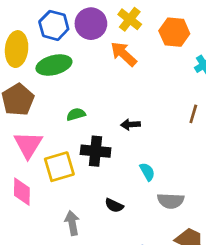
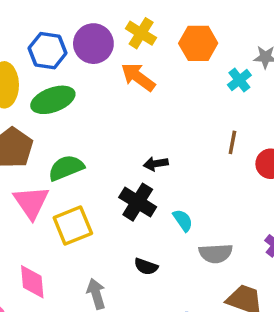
green semicircle: (76, 114) -> (66, 168), moved, size x1.5
black cross: (96, 151) -> (138, 202), moved, turned 32
pink diamond: (22, 192) -> (32, 282), moved

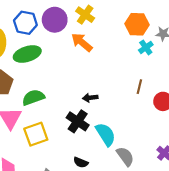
orange hexagon: (198, 43) -> (137, 24), moved
cyan semicircle: (183, 220) -> (106, 134), size x1.6
gray semicircle: (216, 253) -> (125, 156), turned -126

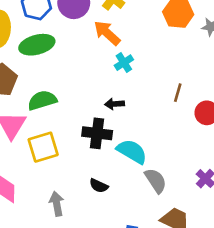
cyan cross: (146, 47) -> (124, 63), moved
black cross: (78, 121) -> (97, 133), turned -30
cyan semicircle: (106, 134) -> (132, 151), turned -30

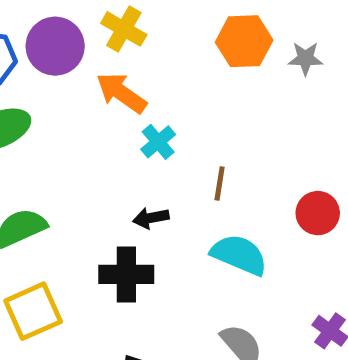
brown line: (178, 93) -> (220, 184), moved
cyan semicircle: (132, 151) -> (239, 255), moved

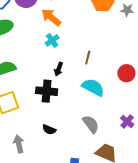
cyan cross: (158, 142) -> (52, 40), moved
black arrow: (151, 218) -> (59, 69), turned -64

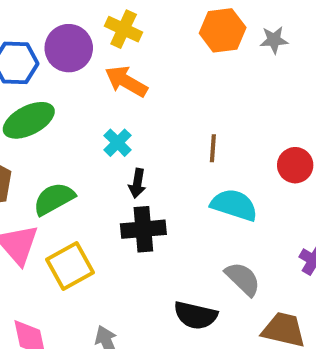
cyan cross: (52, 40) -> (118, 143), moved
black arrow: (59, 69) -> (137, 183), moved
black semicircle: (49, 130) -> (196, 315), moved, size x1.5

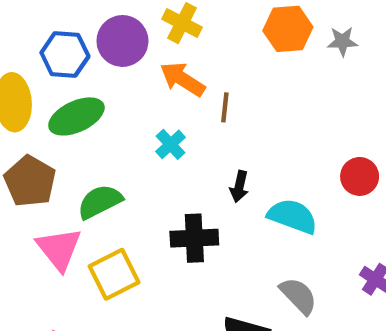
brown line: (213, 148) -> (225, 107), moved
black arrow: (137, 183) -> (239, 186), moved

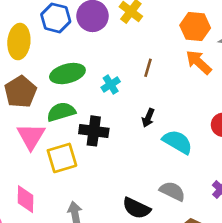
orange arrow: (183, 79) -> (199, 62), moved
green ellipse: (76, 116) -> (67, 74), moved
black cross: (194, 238) -> (94, 131), moved
gray semicircle: (298, 296) -> (172, 191), turned -30

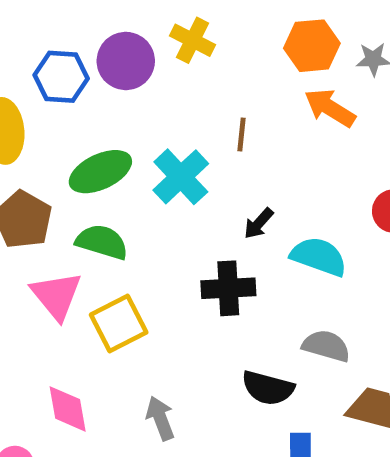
cyan cross: (111, 85) -> (181, 177), size x1.6
green semicircle: (61, 112) -> (102, 242), turned 44
black arrow: (148, 118) -> (259, 223), turned 30
black cross: (94, 131) -> (228, 288), moved

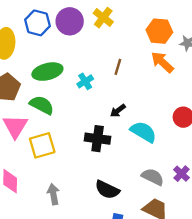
cyan cross: (181, 177) -> (85, 81), size x0.6
gray semicircle: (326, 346) -> (153, 177), moved

